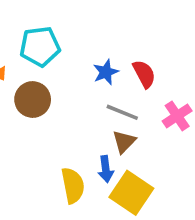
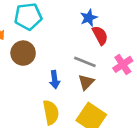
blue star: (106, 72) -> (89, 18), moved
blue arrow: (106, 169) -> (55, 80), moved

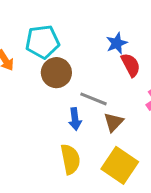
brown circle: (23, 53) -> (56, 73), moved
gray line: (85, 62) -> (93, 99), moved

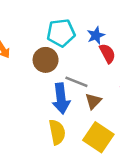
cyan pentagon: (42, 42) -> (61, 33), moved
blue arrow: (75, 119) -> (61, 99), size x1.6

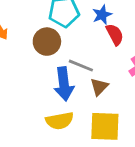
yellow semicircle: (57, 132) -> (60, 121), turned 90
yellow square: (98, 137) -> (105, 126), turned -32

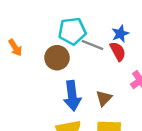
blue star: (102, 15) -> (120, 34), moved
gray line: (81, 66) -> (92, 45), moved

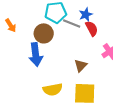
blue star: (120, 34) -> (86, 14), moved
blue arrow: (72, 96) -> (36, 54), moved

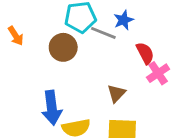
red semicircle: (92, 28) -> (145, 53), moved
blue arrow: (36, 54) -> (52, 108), moved

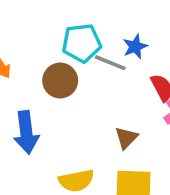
blue arrow: (52, 108) -> (26, 132), moved

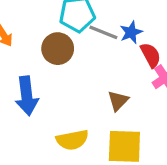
blue star: (135, 47) -> (131, 32), moved

